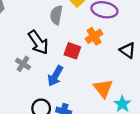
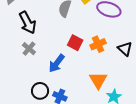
orange cross: (94, 36) -> (98, 44), moved
black arrow: (38, 42) -> (28, 23), moved

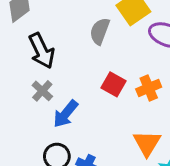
blue arrow: (57, 63) -> (66, 114), moved

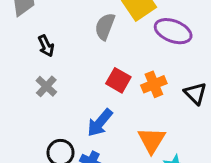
black arrow: (42, 51) -> (46, 46), size x0.6
blue arrow: (66, 114) -> (100, 123), moved

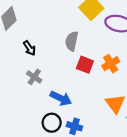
gray semicircle: (105, 26) -> (72, 41), moved
blue arrow: (100, 123) -> (61, 98), moved, turned -95

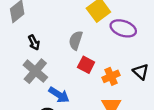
orange cross: (111, 64) -> (111, 76), moved
gray cross: (34, 77) -> (35, 71), size x1.6

